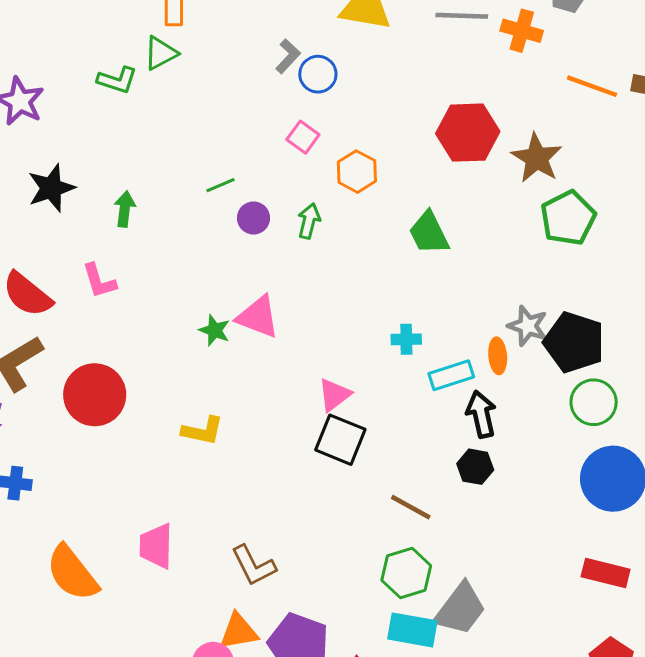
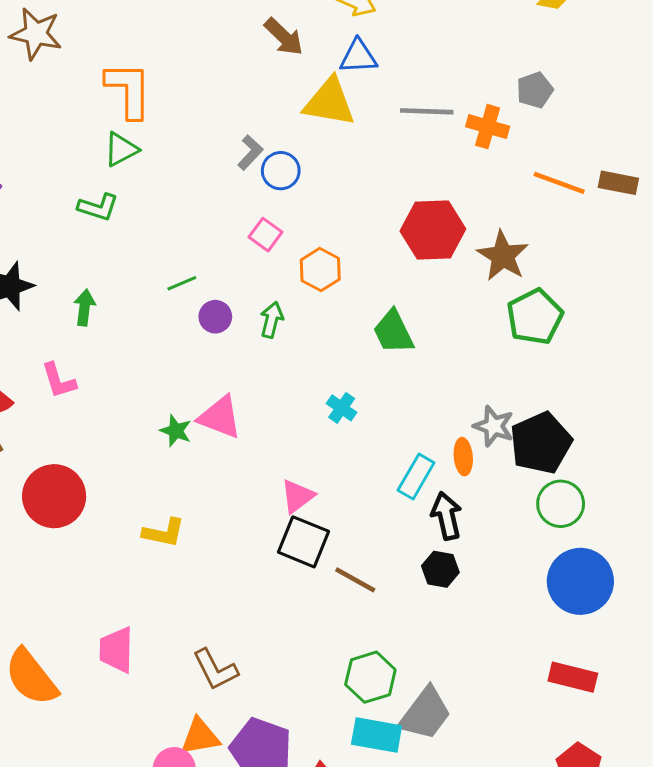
green L-shape: (117, 80) -> (98, 207), moved
cyan cross: (406, 339) -> (342, 408), moved, turned 36
black pentagon: (574, 342) -> (541, 443), turned 30
cyan rectangle: (451, 375) -> (416, 476), turned -42
brown line: (411, 507) -> (355, 580), moved

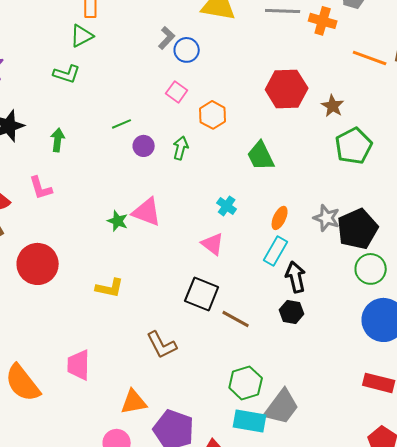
brown star: (503, 256) -> (333, 106), size x0.7
orange ellipse: (463, 457) -> (280, 218), moved, turned 30
pink triangle: (297, 496) -> (213, 244), moved, turned -45
brown L-shape: (215, 670) -> (162, 345), moved
orange triangle: (200, 737) -> (134, 402), moved

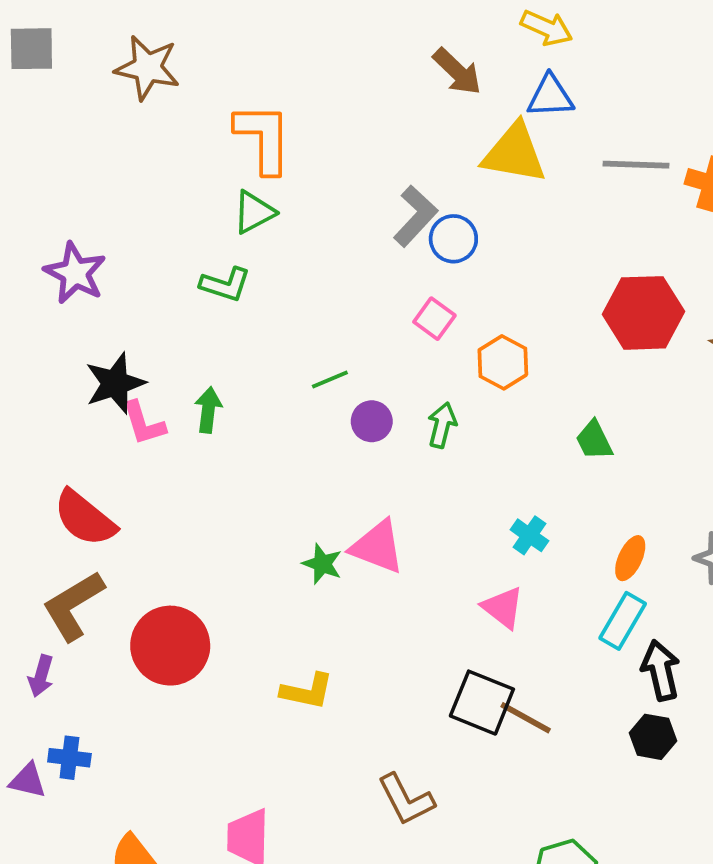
gray L-shape: (167, 38) -> (415, 216), size x1.4
green trapezoid: (261, 156) -> (594, 440), size x0.7
pink L-shape: (41, 188) -> (144, 423), moved
brown line: (236, 319) -> (526, 718), moved

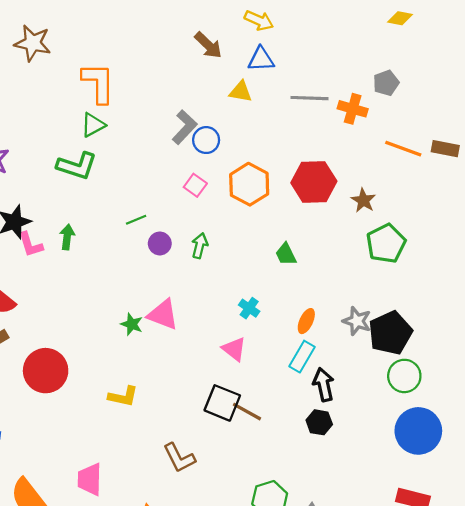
yellow triangle: (514, 153) -> (241, 92), size x0.6
green L-shape: (225, 284) -> (77, 166), size x1.4
orange hexagon: (503, 362) -> (249, 184), moved, size x1.4

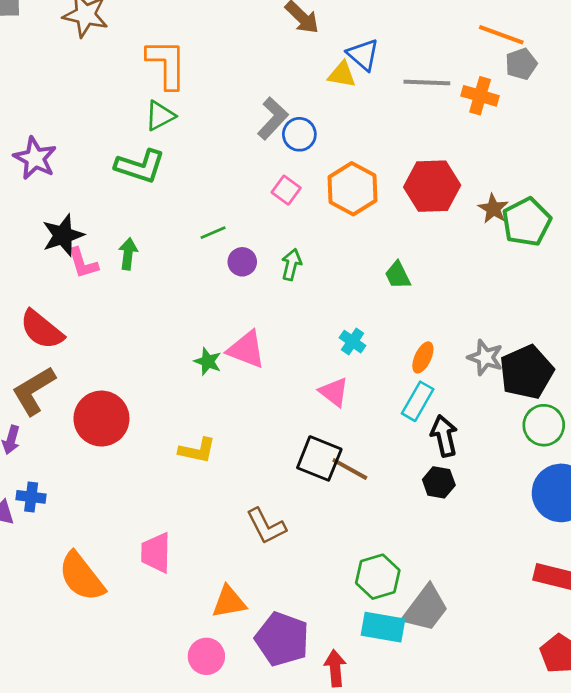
blue triangle: (261, 59) -> (363, 55), moved, turned 44
orange line: (403, 149) -> (501, 35), moved
green pentagon: (386, 243) -> (527, 222), moved

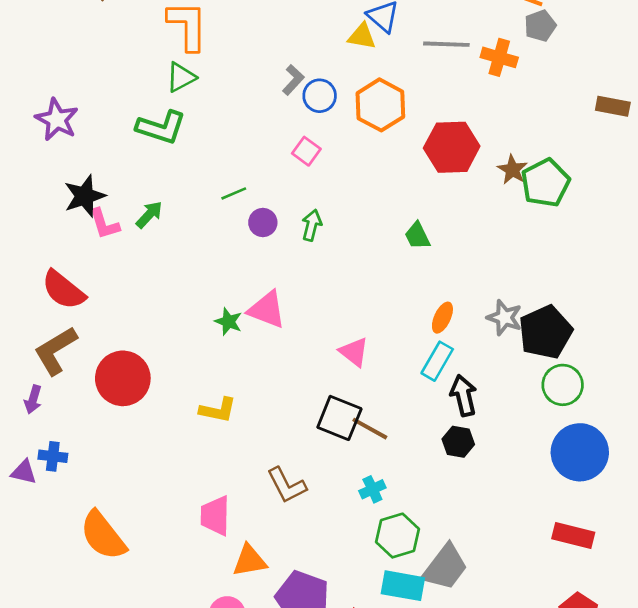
gray L-shape: (273, 118) -> (293, 80), size x0.7
orange hexagon: (352, 189) -> (380, 105), moved
green arrow: (128, 254) -> (149, 215), turned 36
cyan cross: (352, 342) -> (372, 489), moved, turned 30
pink trapezoid: (156, 553) -> (215, 516), moved

